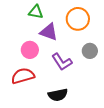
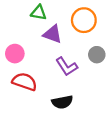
pink circle: (30, 50) -> (15, 54), moved
red semicircle: (23, 76) -> (25, 82), turned 35

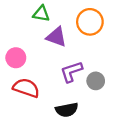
gray circle: (97, 55) -> (96, 81), moved
purple L-shape: (67, 67) -> (71, 72), turned 105

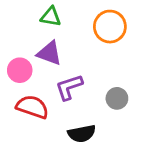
purple triangle: (56, 37) -> (49, 53), moved
purple L-shape: (71, 72) -> (69, 87), moved

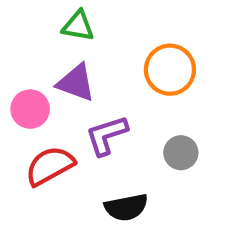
orange circle: (110, 27) -> (170, 70), moved
red semicircle: (32, 107) -> (50, 166), turned -48

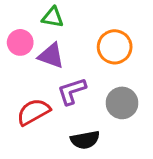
pink circle: (30, 109) -> (20, 42), moved
gray circle: (181, 153) -> (122, 103), size x1.4

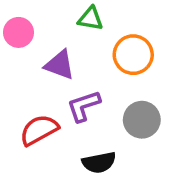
green triangle: (53, 17) -> (90, 19), moved
pink circle: (20, 42) -> (19, 32), moved

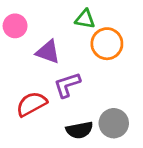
green triangle: (90, 19) -> (85, 19), moved
gray circle: (142, 120) -> (114, 123), moved

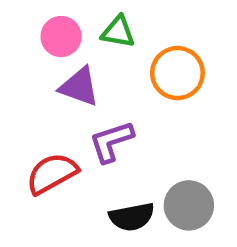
green triangle: (85, 19) -> (118, 32), moved
pink circle: (15, 26) -> (61, 37), moved

